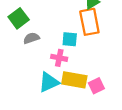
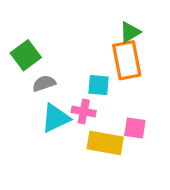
cyan triangle: (49, 82) -> (56, 118), moved
pink square: (96, 86) -> (135, 128), moved, turned 35

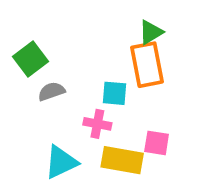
cyan triangle: (56, 118) -> (61, 162), moved

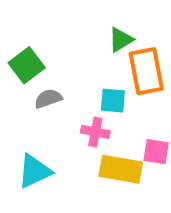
green triangle: (151, 32) -> (121, 40), moved
cyan triangle: (61, 162) -> (34, 171), moved

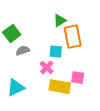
pink cross: (95, 132) -> (47, 68), turned 32

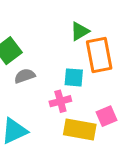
pink cross: (47, 68) -> (60, 101), turned 32
pink square: (78, 78) -> (107, 116), turned -32

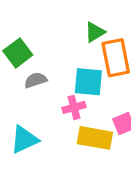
cyan square: (74, 77) -> (88, 82), size x1.4

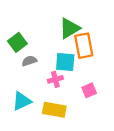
green triangle: (95, 32) -> (70, 28), size x1.5
yellow rectangle: (95, 138) -> (54, 110), moved

